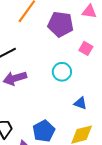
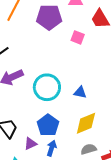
cyan circle: (62, 72) -> (47, 87), moved, size x1.4

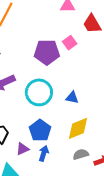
purple pentagon: (49, 17) -> (47, 52), moved
pink square: (78, 37) -> (70, 43), turned 32

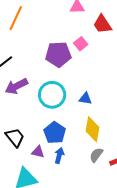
yellow diamond: (78, 128) -> (92, 129), turned -55
purple triangle: (23, 149) -> (38, 152), turned 40
gray semicircle: (81, 154) -> (96, 155), turned -35

